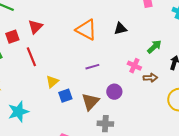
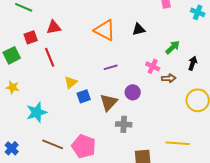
red triangle: (35, 27) -> (54, 27), turned 35

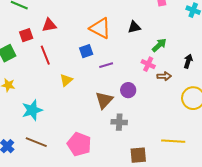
green arrow: (173, 47) -> (159, 45), moved
blue square: (84, 96) -> (86, 51), moved
brown line: (53, 144) -> (36, 142), moved

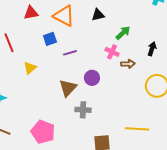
red triangle: (49, 25) -> (31, 13), moved

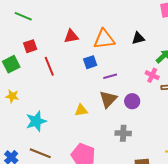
orange triangle: (64, 16) -> (104, 39), turned -35
yellow triangle: (30, 68) -> (81, 110), moved, turned 32
brown triangle: (68, 88) -> (108, 99), moved

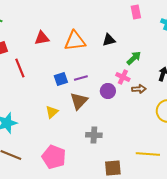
blue square: (90, 62) -> (61, 79), moved
purple circle: (132, 101) -> (108, 91), moved
yellow triangle: (81, 110) -> (52, 112), turned -32

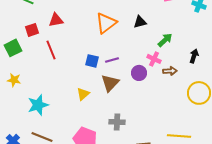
red triangle: (42, 38) -> (56, 20), moved
orange triangle: (75, 41) -> (106, 23), turned -30
blue square: (61, 79) -> (92, 61), turned 32
gray cross: (94, 135) -> (117, 122), moved

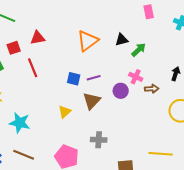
green arrow: (165, 40) -> (139, 50), moved
cyan star: (38, 105) -> (20, 123), turned 30

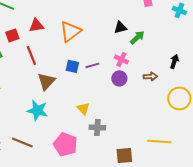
orange triangle: (88, 41) -> (70, 31), moved
pink cross: (136, 77) -> (121, 59), moved
brown triangle: (92, 101) -> (46, 81), moved
yellow triangle: (65, 112) -> (83, 108), moved, turned -32
cyan star: (20, 123) -> (37, 110), moved

